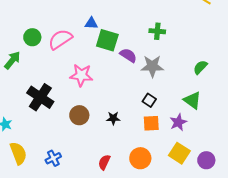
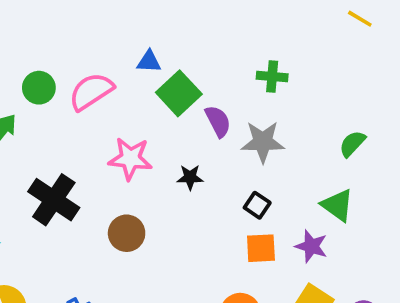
green square: (107, 40) -> (179, 93), turned 30
purple semicircle: (128, 55) -> (218, 121), turned 30
black star: (113, 118) -> (190, 177), moved
purple star: (178, 122) -> (311, 246), turned -30

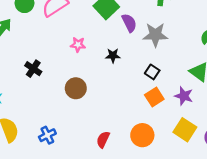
pink star: (130, 159) -> (78, 45), size x0.6
black cross: (54, 200) -> (33, 69), size x0.6
orange square: (261, 248) -> (154, 97), turned -30

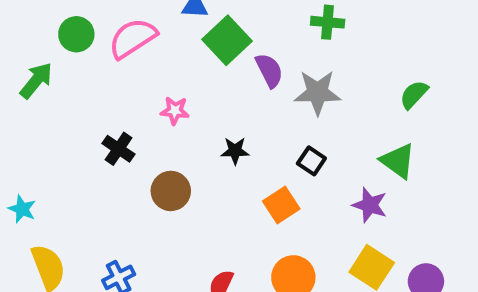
black star: (113, 56) -> (235, 151), moved
black cross: (33, 69) -> (119, 149), moved
orange square: (154, 97) -> (281, 205), moved

